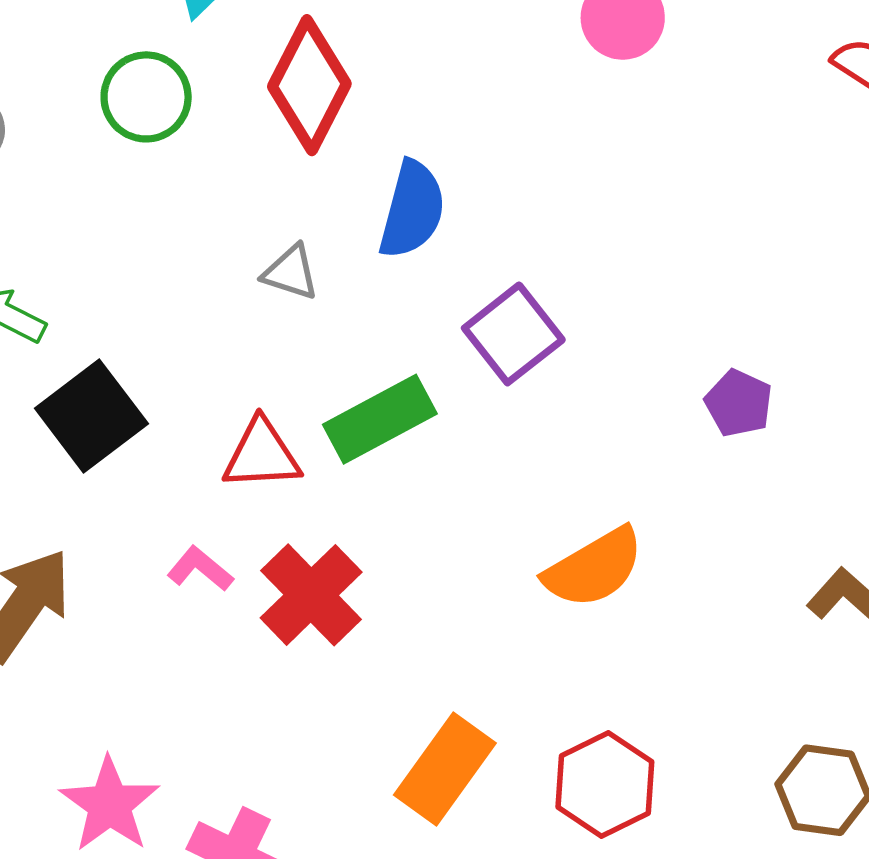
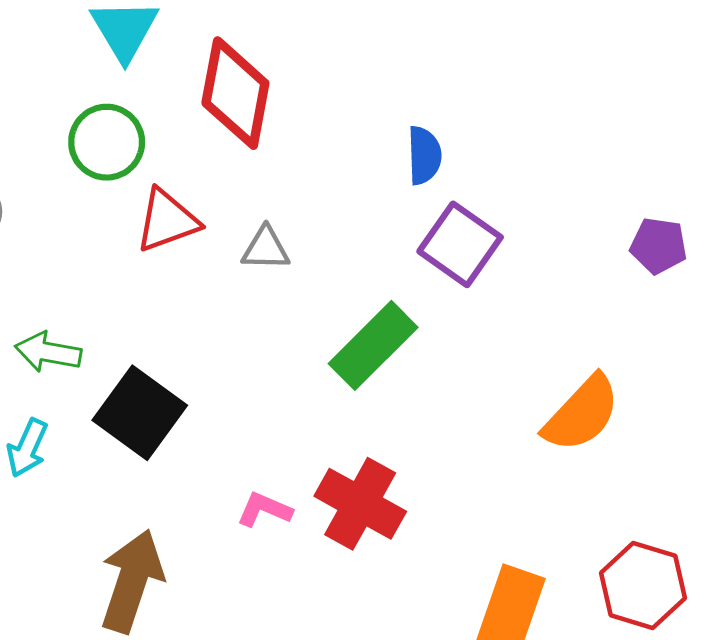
blue semicircle: (412, 210) -> (424, 155), moved, size x0.7
red triangle: (262, 455) -> (167, 221), moved

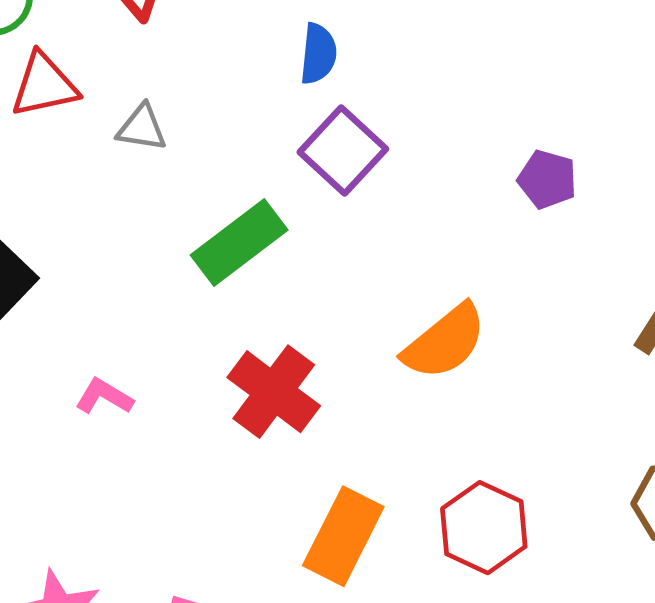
red cross: (360, 504) -> (274, 392), moved

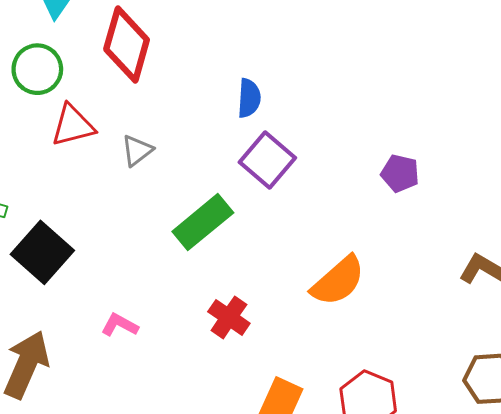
gray triangle: (142, 128) -> (137, 151), turned -44
red cross: (274, 392) -> (229, 317), size x0.7

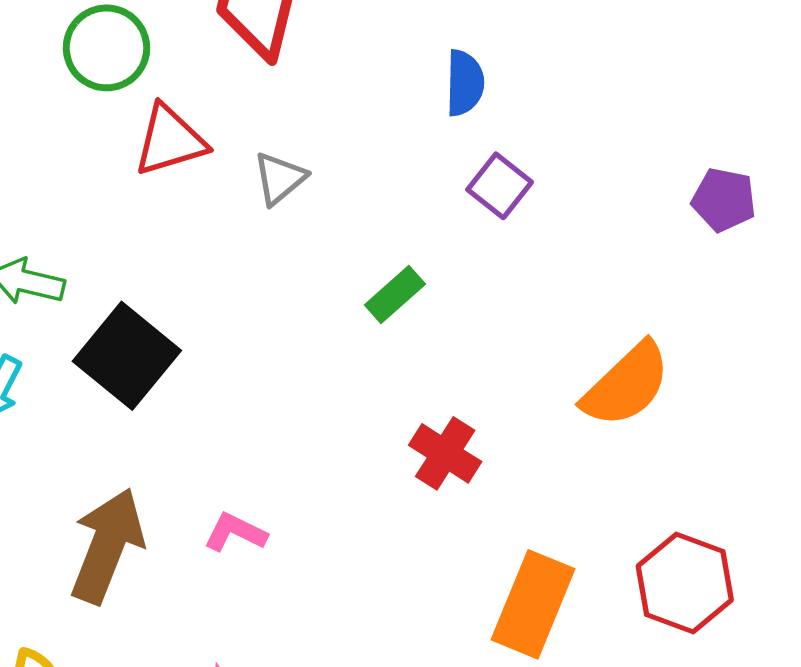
purple square: (267, 160) -> (500, 186), size x0.7
green rectangle: (203, 222) -> (395, 295), size x0.6
pink L-shape: (120, 325) -> (235, 532), moved

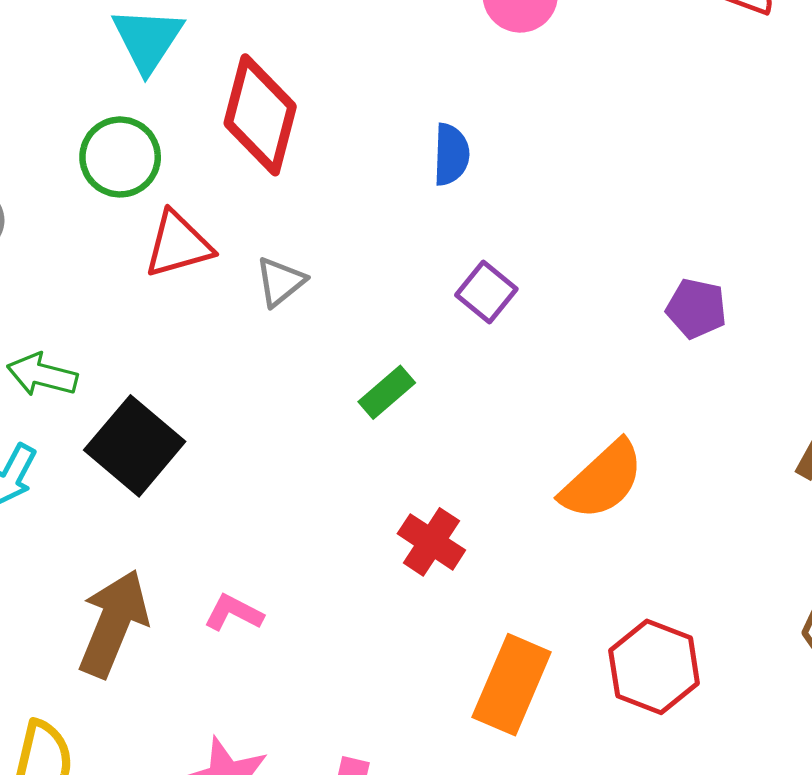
blue semicircle: (465, 83) -> (451, 155), moved

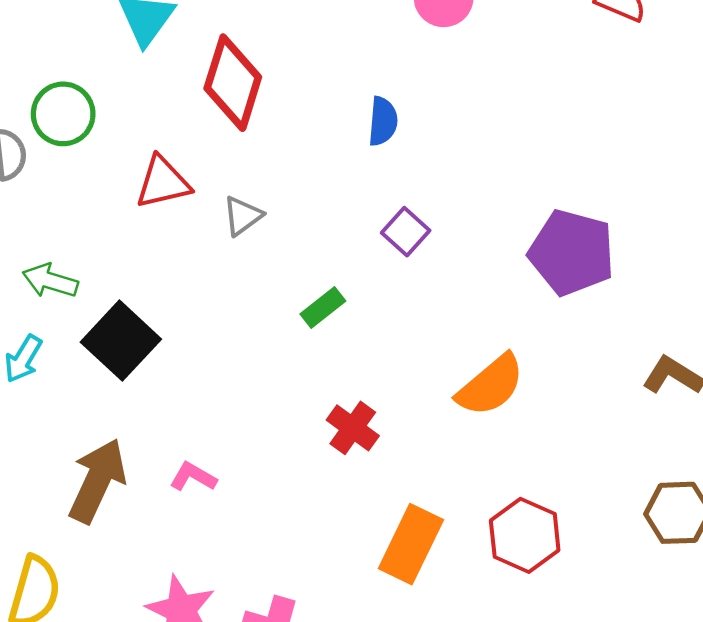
green circle: (120, 157) -> (63, 114), moved
purple pentagon: (696, 308) -> (572, 253), size x1.8

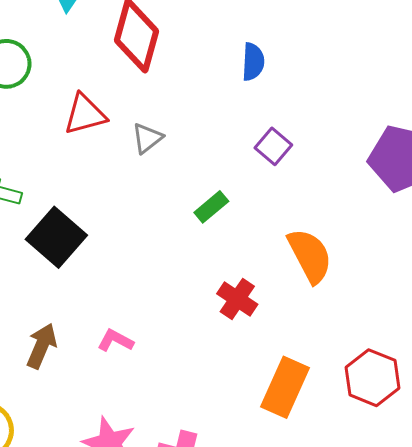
orange semicircle: (491, 385) -> (310, 256), moved, turned -76
brown arrow: (97, 481) -> (42, 346), size x0.7

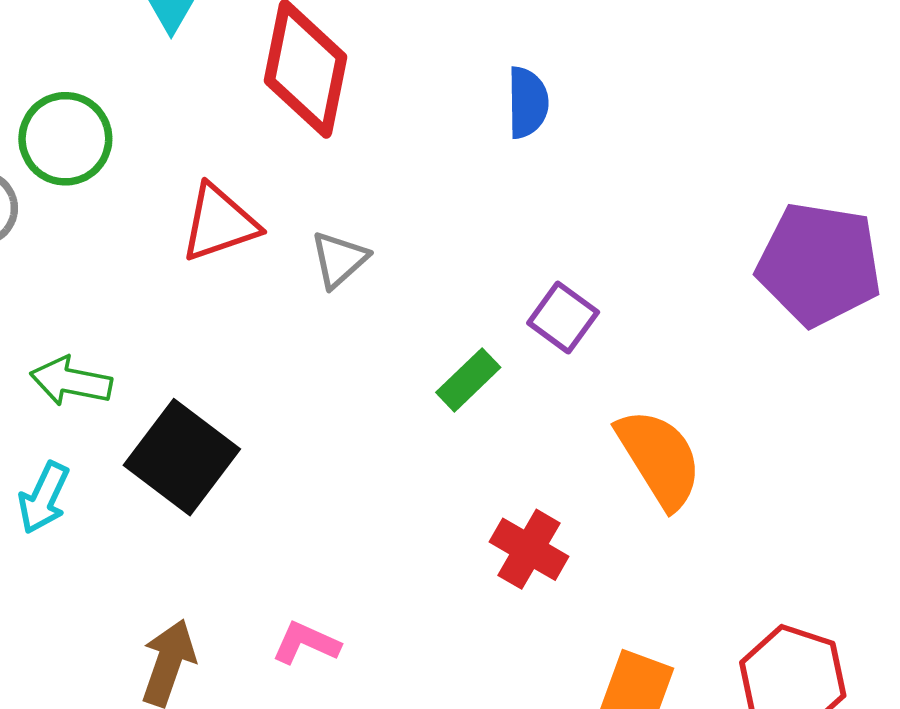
purple square: (273, 146) -> (563, 318), moved

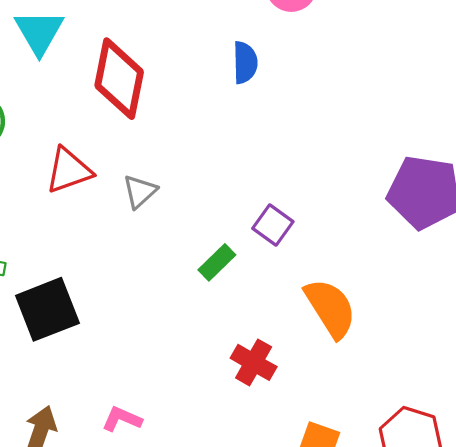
blue semicircle: (528, 102) -> (245, 63), moved
black square: (182, 457) -> (47, 309), turned 32

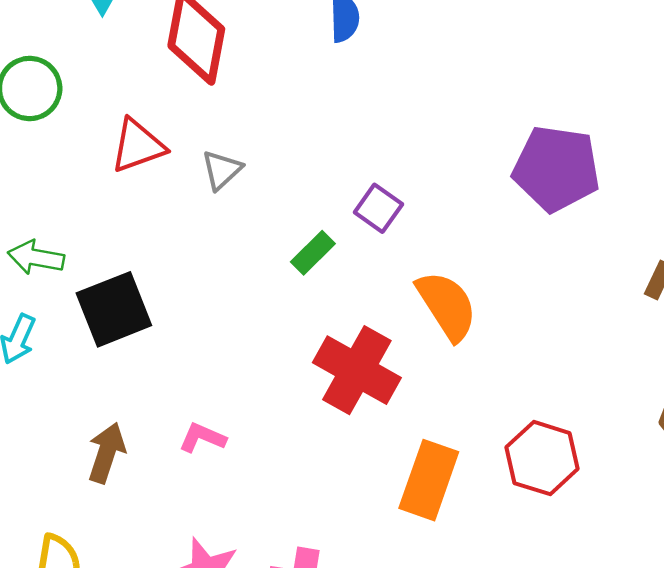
red cross: (254, 362) -> (357, 370), size x1.6

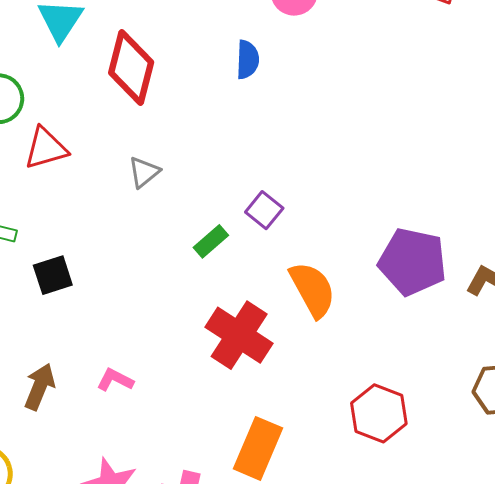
red triangle: (138, 146) -> (46, 148), moved
purple pentagon: (556, 169) -> (413, 262), moved
black square: (114, 309) -> (53, 275), size x0.7
orange rectangle: (429, 480) -> (258, 448), moved

